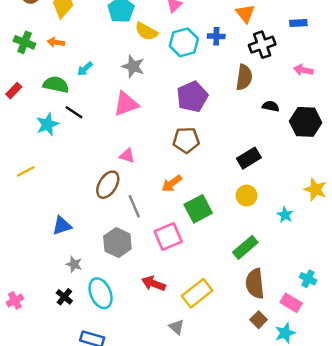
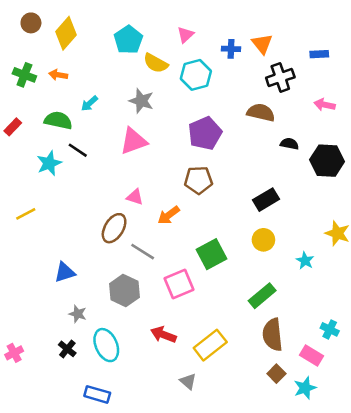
blue cross: (216, 36) -> (231, 49), moved
brown semicircle: (244, 77) -> (261, 113), turned -85
orange arrow: (172, 183) -> (169, 215), moved
gray line: (134, 206) -> (143, 252), turned -35

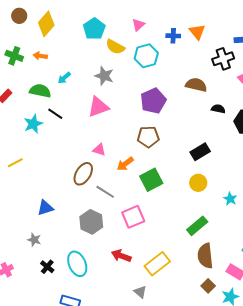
black cross: (280, 77) -> (223, 59), moved
green square: (211, 254) -> (151, 180), moved
gray star: (78, 314) -> (34, 240), moved

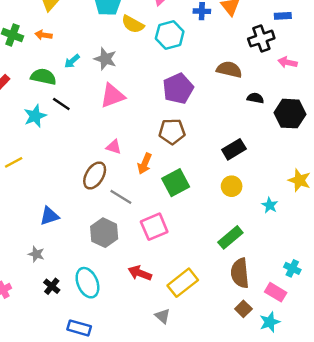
gray star: (104, 76) -> (105, 59), moved
orange arrow: (125, 164) -> (145, 164), turned -30

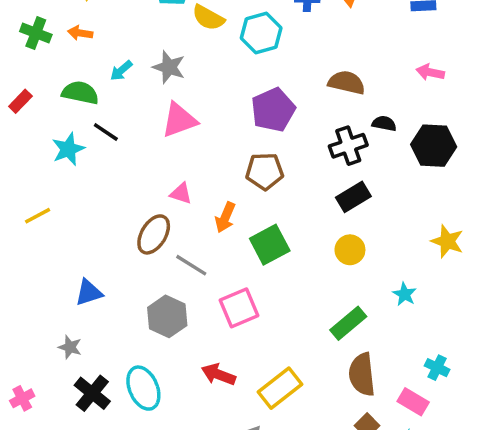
black cross: (261, 39) -> (348, 146), moved
cyan star: (270, 205) -> (405, 294), moved
black cross: (52, 286) -> (92, 393), size x1.5

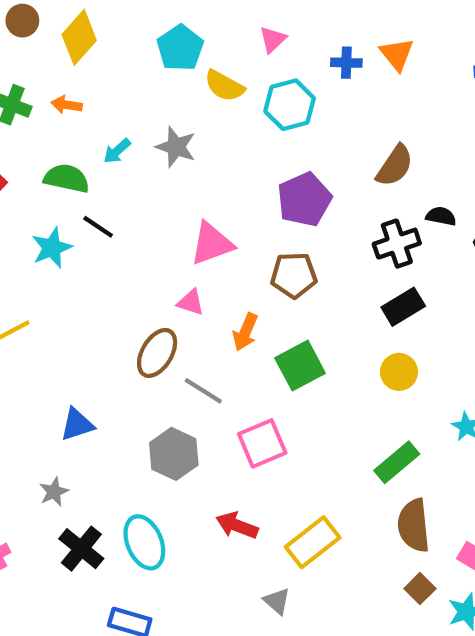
brown semicircle: (347, 83) -> (395, 166), turned 111
pink triangle: (179, 120) -> (212, 244), moved
gray star: (70, 347) -> (54, 492), turned 30

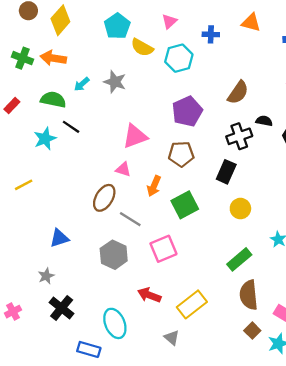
orange triangle: (397, 54) -> (251, 23), moved, turned -36
orange arrow: (67, 105) -> (53, 58), size x1.5
black rectangle: (403, 307) -> (226, 172), moved, turned -35
cyan ellipse: (144, 542) -> (115, 323), moved

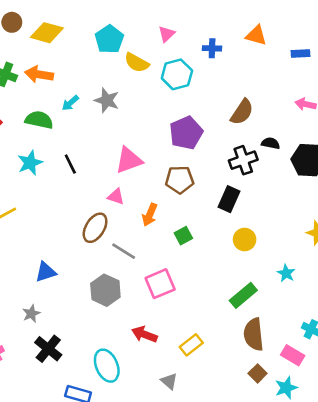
yellow diamond: (60, 20) -> (47, 33), turned 64
black line: (71, 127) -> (70, 164), moved, turned 30
green square: (185, 205) -> (183, 236), size x0.6
yellow rectangle: (192, 304) -> (191, 345), size x0.7

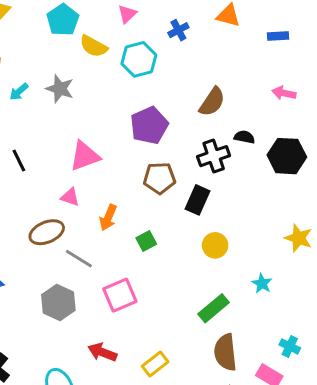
blue cross: (212, 48) -> (178, 30), turned -30
brown pentagon: (180, 180) -> (159, 178), moved
brown ellipse: (95, 228) -> (47, 232), turned 36

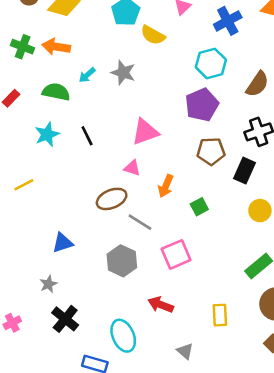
blue cross: (178, 30) -> (228, 21), size x1.5
cyan hexagon: (139, 59) -> (211, 63), moved
yellow rectangle: (155, 364) -> (220, 315), moved, turned -55

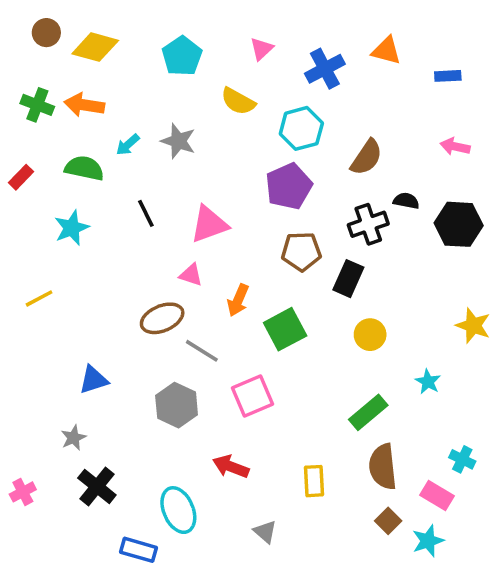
yellow semicircle: (153, 35) -> (238, 101), moved
black line: (87, 136) -> (146, 213), moved
green square: (199, 207) -> (285, 329), size x1.6

